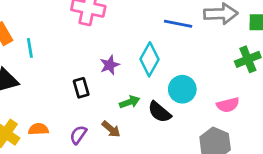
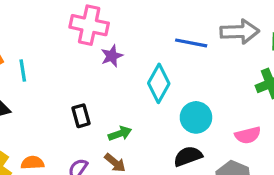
purple star: (110, 65) -> (112, 56), moved
green arrow: (130, 102) -> (120, 134), moved
black semicircle: (159, 112) -> (188, 156), moved, turned 120

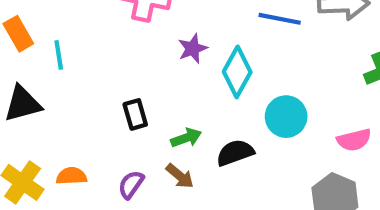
purple star: (112, 56) -> (193, 49), moved
black semicircle: (188, 156) -> (235, 153), moved

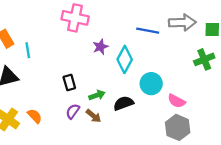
pink semicircle: (354, 140) -> (177, 101), moved, turned 42
orange semicircle: (71, 176) -> (35, 116), turned 49
purple semicircle: (131, 185) -> (73, 111), moved

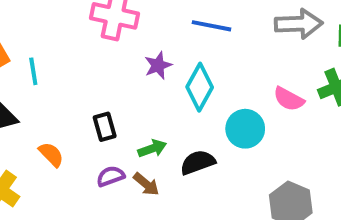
blue line: (148, 31) -> (212, 26), moved
pink semicircle: (177, 101) -> (289, 99), moved
purple semicircle: (73, 111) -> (111, 176), turned 35
orange semicircle: (35, 116) -> (51, 154), moved

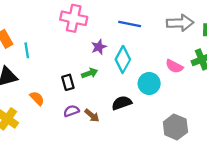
green arrow: (152, 149) -> (90, 73), moved

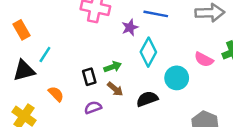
purple star: (99, 47) -> (130, 27), moved
cyan line: (27, 50) -> (45, 55), moved, turned 42
brown arrow: (92, 115) -> (115, 89), moved

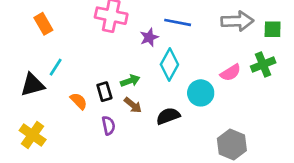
orange rectangle: (22, 30) -> (43, 24), moved
pink semicircle: (204, 59) -> (231, 73), turned -60
orange semicircle: (56, 94) -> (79, 101), moved
purple semicircle: (93, 108) -> (108, 126), turned 98

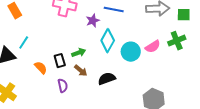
cyan circle: (201, 93) -> (131, 52), moved

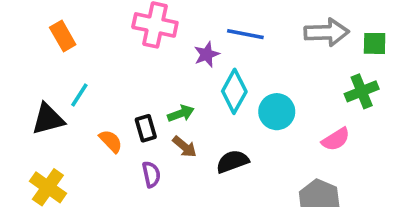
pink semicircle: (153, 47) -> (336, 139), moved

